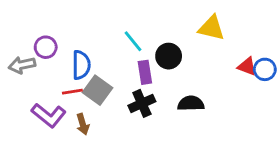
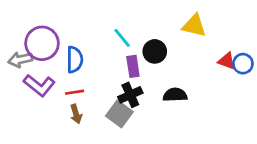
purple circle: (46, 47) -> (42, 43), size x1.6
gray square: (98, 90) -> (119, 114), moved
red line: (72, 92) -> (75, 92), moved
purple L-shape: (49, 115) -> (39, 85), moved

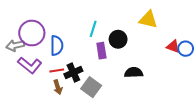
cyan line: (122, 38) -> (93, 29), turned 56
black cross: (130, 95) -> (73, 73), moved

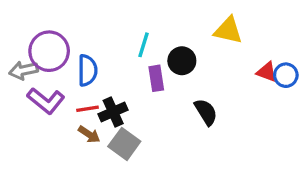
black semicircle: (134, 73) -> (206, 112), turned 60
brown arrow: (58, 87) -> (89, 134), turned -40
gray square: (91, 87) -> (124, 144), moved

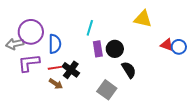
black circle: (182, 61) -> (115, 49), moved
purple L-shape: (46, 101) -> (29, 63), turned 135
black cross: (113, 112) -> (71, 70), turned -30
gray square: (124, 144) -> (107, 90), moved

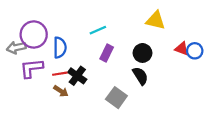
cyan line: (90, 28) -> (98, 30), turned 49
purple rectangle: (98, 49) -> (107, 53), turned 35
black circle: (115, 49) -> (142, 53), moved

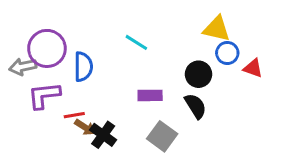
cyan line: (98, 30) -> (136, 42), turned 56
blue circle: (195, 51) -> (227, 53), moved
purple rectangle: (107, 53) -> (150, 95), moved, turned 63
red line: (60, 74) -> (74, 115), moved
black cross: (77, 76) -> (103, 135), moved

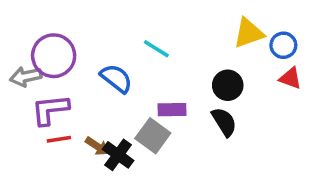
yellow triangle: (217, 29) -> (249, 33), turned -32
blue circle: (227, 53) -> (283, 45), moved
blue semicircle: (83, 67) -> (116, 78), moved, turned -52
red line: (74, 115) -> (59, 139), moved
gray square: (162, 136) -> (153, 136), moved

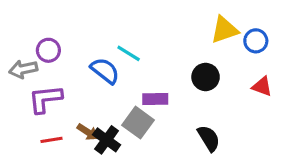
cyan line: (156, 49) -> (129, 53), moved
purple circle: (54, 56) -> (48, 50), size x0.6
red triangle: (290, 78) -> (262, 86), moved
black semicircle: (224, 122) -> (209, 138), moved
red line: (59, 139) -> (52, 140), moved

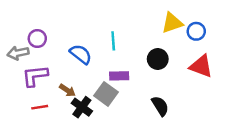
cyan line: (129, 53) -> (113, 41), moved, turned 54
red triangle: (262, 86) -> (201, 66), size x1.5
brown arrow: (88, 132) -> (67, 90), moved

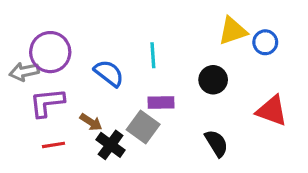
purple circle: (37, 39) -> (50, 52), size x1.6
red triangle: (201, 66) -> (272, 111), moved

